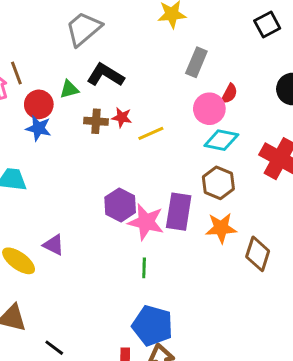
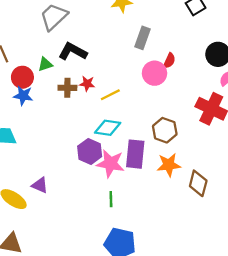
cyan diamond: (221, 140) -> (108, 128), moved

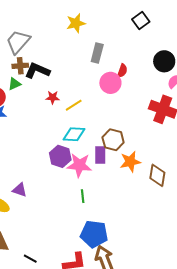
brown cross: (67, 88) -> (20, 66), moved
brown hexagon: (165, 130) -> (113, 140), moved
purple rectangle: (135, 154) -> (100, 155), size x0.7

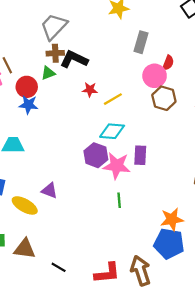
brown hexagon: (113, 140) -> (164, 98), moved
orange star: (130, 162) -> (172, 219), moved
blue pentagon: (94, 234) -> (169, 244), moved

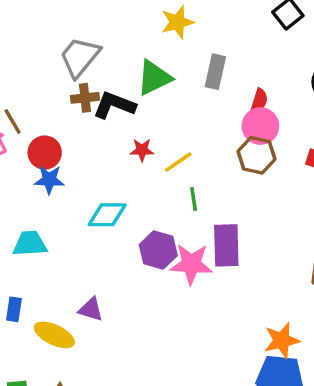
green triangle: (48, 73) -> (154, 78), moved, size x1.6
pink circle: (155, 76) -> (260, 126), moved
cyan diamond: (112, 131) -> (107, 215), moved
purple rectangle: (140, 155) -> (226, 245), size x1.4
green line: (119, 200) -> (194, 199), moved

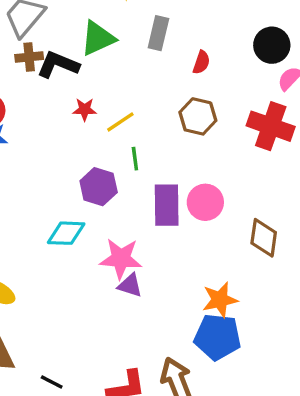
pink circle: (260, 126) -> (205, 202), moved
cyan diamond: (107, 215) -> (66, 233), moved
purple hexagon: (158, 250) -> (99, 187), moved
pink star: (191, 264) -> (121, 259), moved
purple triangle: (91, 309) -> (130, 285), moved

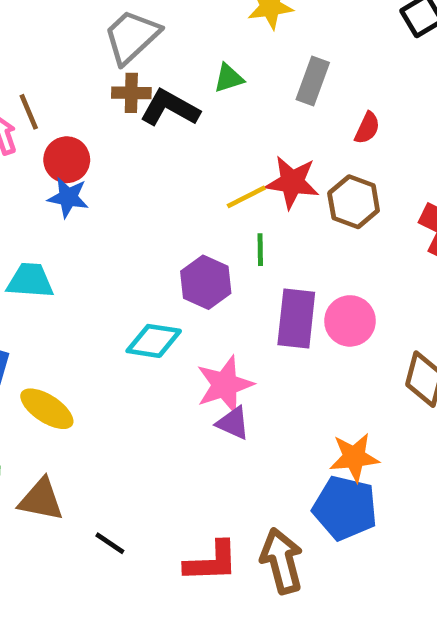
green triangle: (98, 38) -> (229, 78), size x0.6
red star: (85, 109) -> (292, 182), moved, size x1.6
pink star: (121, 259) -> (225, 385), turned -30

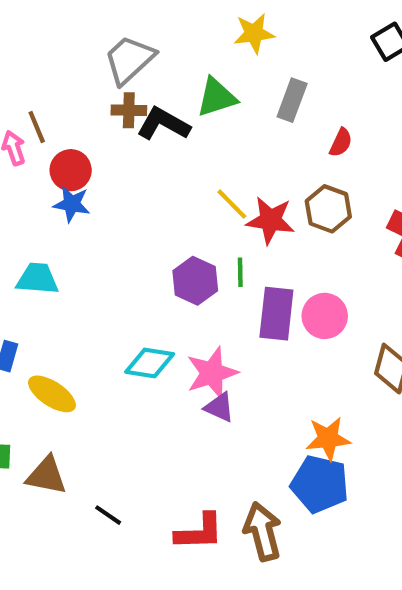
green triangle: (229, 78) -> (216, 97), size x1.5
red star: (292, 182) -> (270, 220), moved
yellow line: (246, 197) -> (232, 204), turned 72
green line: (260, 250) -> (240, 272), moved
cyan diamond: (154, 341) -> (150, 363), moved

